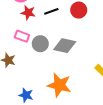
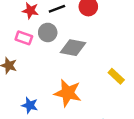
gray circle: (40, 44) -> (48, 32), moved

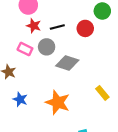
blue star: (30, 105) -> (20, 99), moved

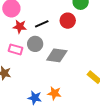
blue star: (20, 99) -> (35, 98), moved
orange star: (58, 102) -> (54, 93), size x0.6

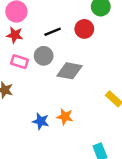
red star: (20, 27) -> (15, 35), moved

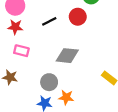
gray circle: (44, 56) -> (49, 82), moved

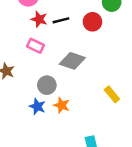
red star: (15, 27) -> (39, 19), moved
pink rectangle: (21, 51) -> (35, 46), moved

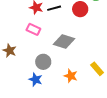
orange star: (62, 105) -> (71, 76), moved

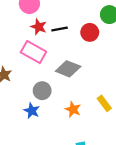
pink rectangle: (33, 29) -> (33, 52), size x1.5

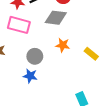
gray diamond: (68, 69) -> (56, 18), moved
orange star: (73, 109) -> (63, 45), moved

